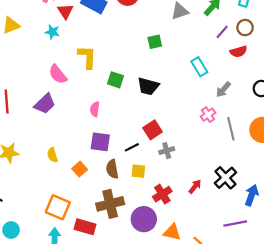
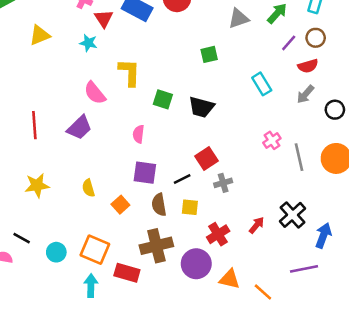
gray arrow: (223, 90) -> (305, 94), moved
cyan circle: (11, 230) -> (56, 252), moved

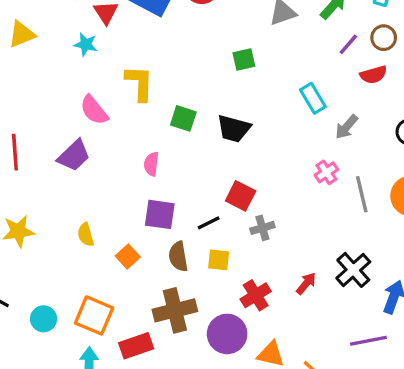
gray arrow: (305, 94) -> (347, 127), moved
red square: (206, 158) -> (241, 196), turned -30
red rectangle: (127, 273) -> (136, 346), turned -35

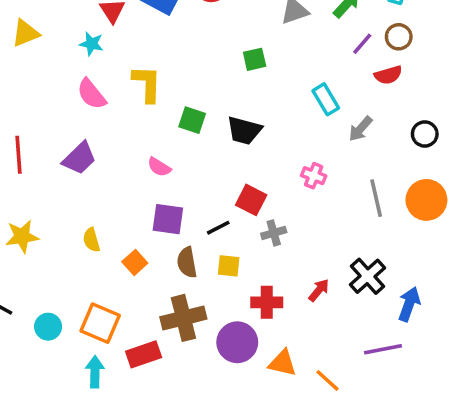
pink semicircle: (94, 110) -> (91, 94), moved
pink semicircle: (151, 164) -> (159, 167), turned -65
pink cross: (326, 172) -> (314, 176), moved, turned -35
red cross: (256, 295) -> (267, 302), turned 32

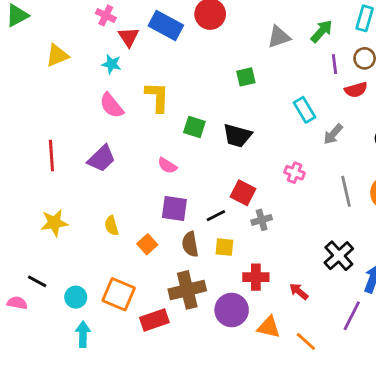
purple line: (362, 44) -> (335, 64), turned -48
red arrow: (319, 290) -> (299, 291), moved, turned -90
purple line: (383, 349) -> (352, 316), turned -52
cyan arrow: (95, 372) -> (83, 334), moved

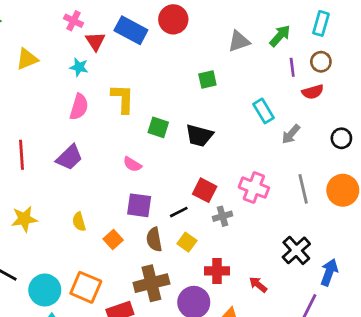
pink semicircle: (111, 106) -> (79, 107), turned -124
pink cross: (294, 173) -> (254, 188), moved, size x1.5
yellow square: (224, 247) -> (187, 242), turned 30
cyan circle: (76, 297) -> (45, 290), size x1.5

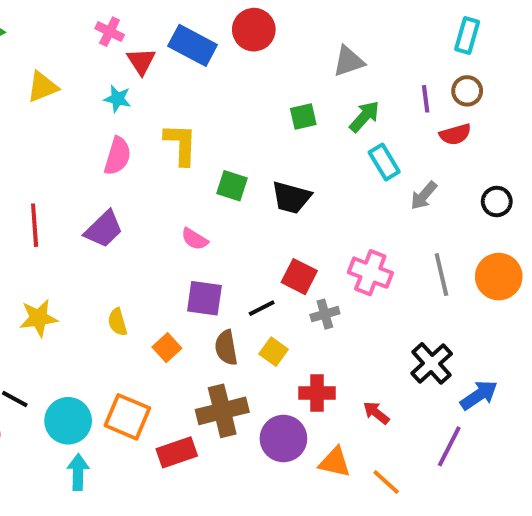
green arrow: (280, 36) -> (364, 117), moved
blue arrow: (329, 272) -> (479, 395), turned 36

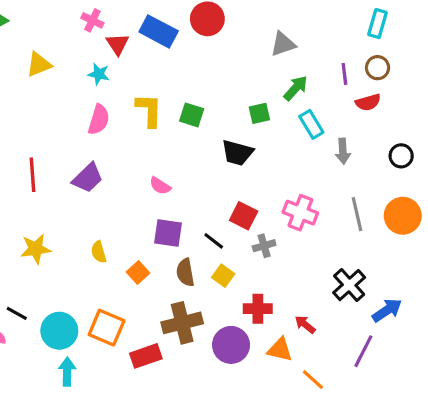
green square: (303, 117) -> (259, 113), moved
green square: (232, 186) -> (192, 115), moved
gray arrow: (424, 196) -> (343, 151), turned -45
black line: (262, 308) -> (214, 241), turned 65
orange triangle: (335, 462) -> (280, 350), moved

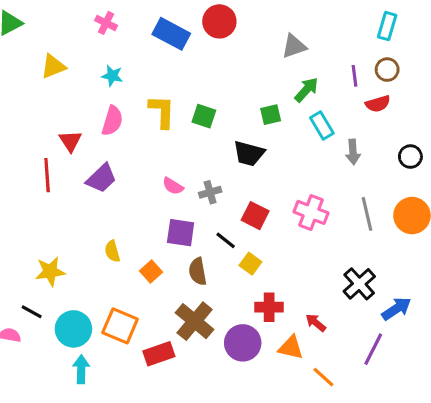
red triangle: (118, 44) -> (70, 141), moved
gray cross: (264, 246) -> (210, 192), moved
yellow star: (36, 249) -> (50, 271), moved
yellow square: (223, 276) -> (250, 264), moved
brown cross: (182, 323) -> (195, 321), turned -36

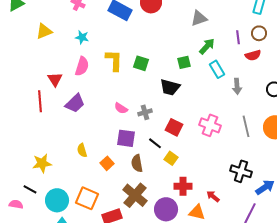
black cross: (359, 284) -> (241, 171), turned -30

